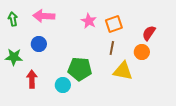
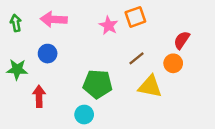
orange square: (114, 24) -> (135, 17), moved
brown line: (112, 48) -> (137, 58), turned 40
cyan circle: (63, 85) -> (84, 115), moved

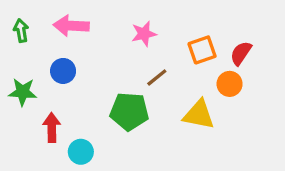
orange square: (135, 17) -> (202, 50), moved
pink star: (109, 25) -> (144, 34), turned 30
brown line: (137, 58) -> (157, 77), moved
cyan circle: (84, 115) -> (81, 152), moved

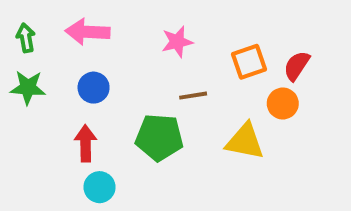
blue circle: (63, 71) -> (94, 88), moved
brown line: (157, 77) -> (193, 96), turned 30
green star: (23, 92) -> (28, 88), moved
red arrow: (52, 128) -> (86, 143), moved

